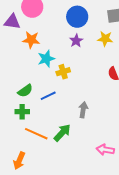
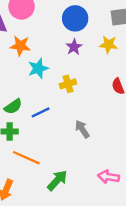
yellow cross: (63, 72) -> (68, 84), moved
gray arrow: (83, 110) -> (82, 129), turned -42
green arrow: (62, 133) -> (57, 180), moved

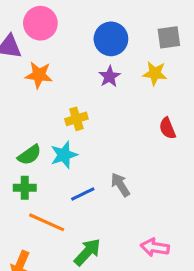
cyan star: (38, 68) -> (64, 155), moved
yellow cross: (68, 84) -> (76, 119), moved
blue line: (41, 112) -> (83, 194), moved

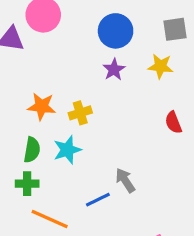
orange star: (39, 75) -> (42, 106), moved
green semicircle: (29, 155) -> (32, 150), turned -45
blue line: (83, 194) -> (98, 200), moved

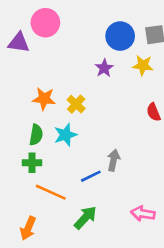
blue circle: (116, 31) -> (120, 36), moved
yellow cross: (80, 113) -> (76, 104), turned -30
gray arrow: (125, 180) -> (113, 160), turned 45

